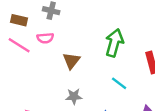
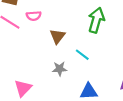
cyan line: (119, 83) -> (82, 55), moved

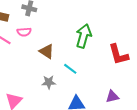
brown triangle: (57, 36) -> (47, 51), turned -35

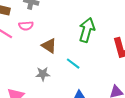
gray star: (49, 82) -> (43, 74), moved

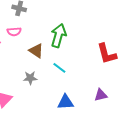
green arrow: (87, 30) -> (58, 36), moved

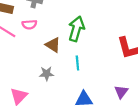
cyan line: (59, 68) -> (77, 63), turned 48
purple triangle: (101, 95) -> (121, 92), turned -40

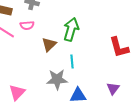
brown triangle: (53, 45) -> (49, 44), turned 42
gray star: (46, 74) -> (57, 79), moved, size x1.5

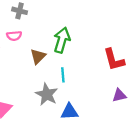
gray star: (57, 79) -> (47, 94), turned 30
purple triangle: (113, 88) -> (119, 95), moved, turned 40

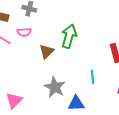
cyan line: (63, 75) -> (92, 77), moved

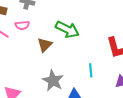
green arrow: (69, 36) -> (67, 29), turned 100

